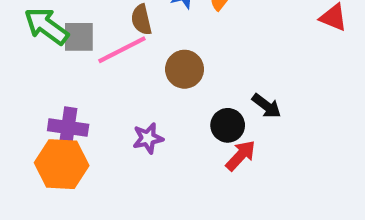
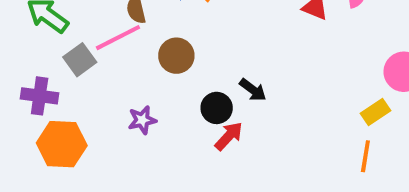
gray square: (79, 37) -> (80, 60), moved, turned -36
purple cross: (68, 127) -> (40, 96), moved

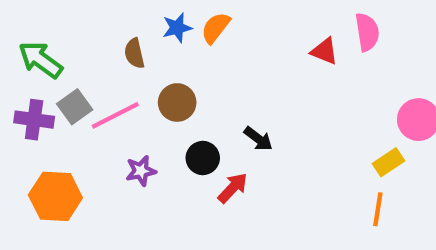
pink line: (118, 38) -> (115, 115), moved
purple cross: (40, 96) -> (34, 120), moved
black circle: (217, 108) -> (203, 158), moved

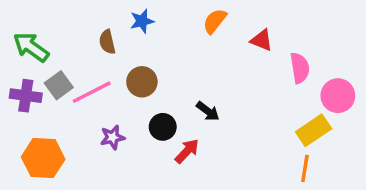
orange semicircle: (216, 28) -> (215, 21), moved
pink semicircle: (367, 32) -> (300, 68), moved
yellow rectangle: (389, 162) -> (314, 130), size x1.4

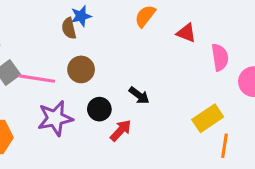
brown semicircle: (107, 42) -> (69, 28), moved
pink line: (92, 92) -> (37, 79), turned 36
yellow rectangle: (314, 130) -> (208, 118), moved
purple star: (112, 137) -> (55, 118), size x1.6

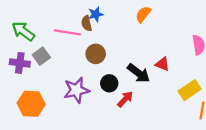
red triangle: (186, 33) -> (162, 64), moved
pink line: (37, 79) -> (67, 32), moved
black arrow: (139, 95) -> (139, 73), size x1.5

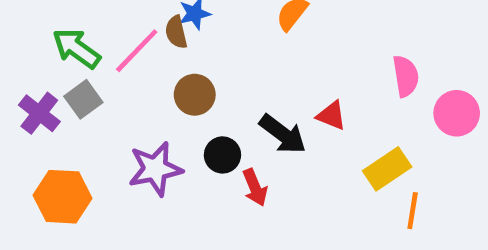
green arrow: (23, 31) -> (76, 48), moved
pink line: (67, 32) -> (137, 51), turned -55
purple cross: (20, 63) -> (39, 113), turned 30
red arrow: (125, 99) -> (255, 187), turned 114

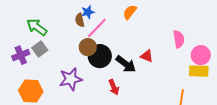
pink line: (137, 51) -> (97, 28), moved
purple cross: (39, 113) -> (21, 55), turned 30
black circle: (222, 155) -> (100, 56), moved, size x1.5
yellow rectangle: (387, 169) -> (199, 71), moved, turned 36

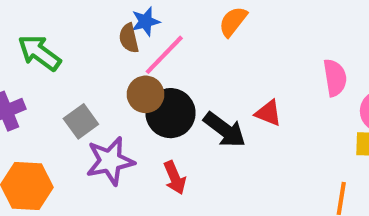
gray square: (40, 49) -> (81, 121), moved
red arrow: (114, 87) -> (175, 178), moved

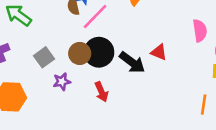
brown circle: (146, 94) -> (80, 53), moved
purple star: (110, 161) -> (62, 82), size x0.6

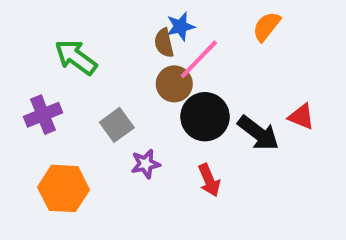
brown circle: (80, 53) -> (174, 84), moved

